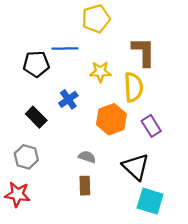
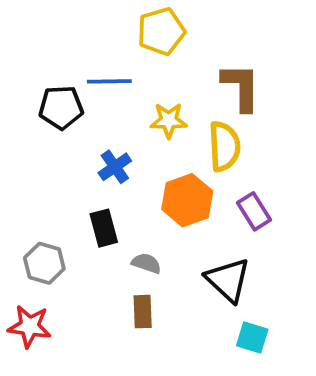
black rectangle: (36, 117) -> (104, 228), moved, turned 30
cyan square: (150, 201) -> (252, 338), size x0.7

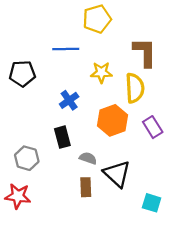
black pentagon: (61, 107) -> (22, 74), moved
black triangle: (228, 280) -> (117, 174), moved

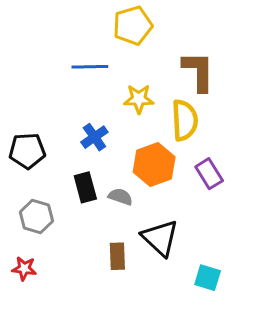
black pentagon: (22, 74) -> (27, 151), moved
gray semicircle: (88, 158) -> (120, 197), moved
red star: (18, 196) -> (24, 268), size x0.7

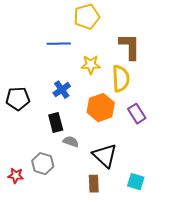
gray semicircle: (120, 197) -> (71, 142), moved
gray hexagon: (36, 216) -> (43, 164), moved
brown rectangle: (117, 256) -> (94, 184), moved

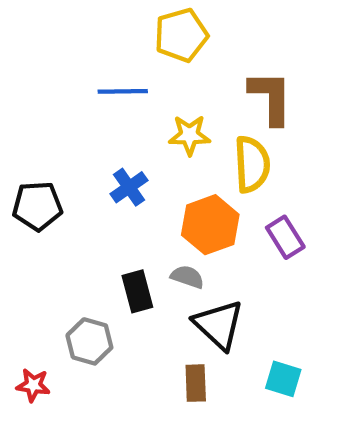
black rectangle: (56, 123) -> (137, 291), moved
gray semicircle: (71, 142) -> (187, 277), moved
red star: (16, 176) -> (33, 385), moved

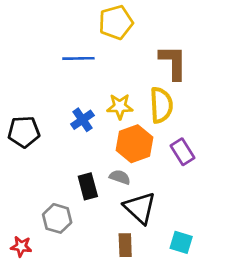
yellow star: (189, 135) -> (120, 106), moved

